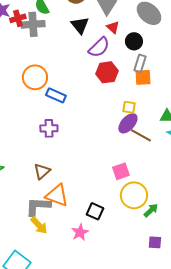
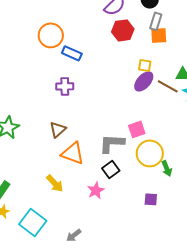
brown line: (141, 135) -> (168, 86), moved
gray L-shape: (38, 206) -> (112, 143), moved
green arrow: (151, 210) -> (167, 168), turned 112
black square: (95, 211) -> (111, 169), turned 30
purple square: (155, 242) -> (151, 199), moved

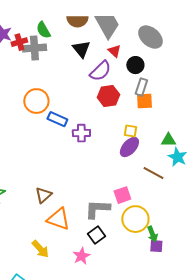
purple cross: (65, 86) -> (81, 133), moved
brown line: (168, 86) -> (153, 173), moved
purple square: (151, 199) -> (156, 246), moved

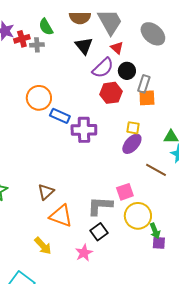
gray cross: (34, 48) -> (37, 45), size x0.6
black circle: (135, 65) -> (127, 71), moved
purple cross: (81, 133) -> (84, 130), size x1.4

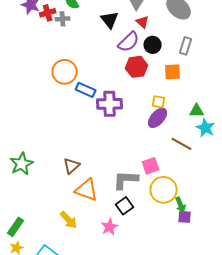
gray rectangle: (144, 84) -> (186, 46), moved

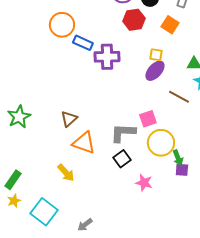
orange square: (173, 72) -> (170, 25), turned 36
pink star: (110, 227) -> (144, 183), moved, turned -30

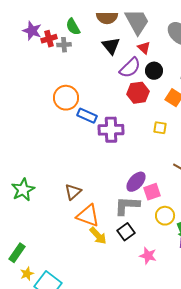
purple ellipse: (155, 71) -> (136, 182), moved
yellow circle: (161, 143) -> (165, 216), size x0.7
yellow arrow: (66, 173) -> (98, 236), moved
yellow star: (14, 201) -> (27, 274), moved

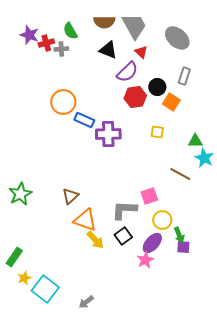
black triangle: (111, 46) -> (108, 50), turned -30
black circle: (154, 71) -> (157, 87), moved
purple ellipse: (136, 182) -> (152, 243), moved
pink star: (148, 256) -> (145, 260), turned 30

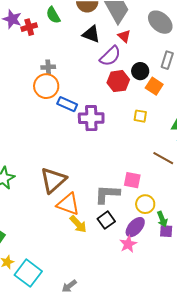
gray cross: (61, 49) -> (48, 67), moved
brown triangle: (70, 196) -> (53, 180), size x1.6
pink square: (149, 196) -> (132, 180), turned 30

